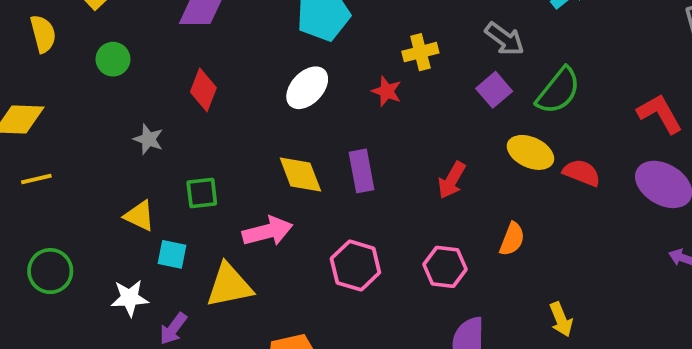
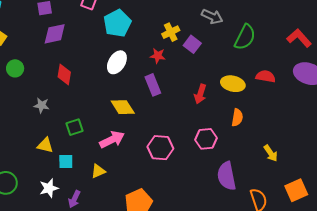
purple square: (494, 90) -> (192, 44), moved
yellow ellipse: (530, 152) -> (233, 84), moved
purple rectangle: (362, 171) -> (153, 85), moved
yellow triangle: (229, 285) -> (98, 171), size x0.6

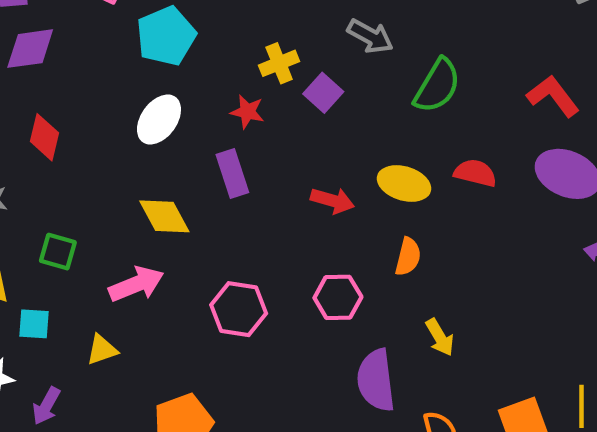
red arrow: (200, 94) -> (333, 200), turned -96
green square: (74, 127) -> (58, 252), turned 30
yellow arrow: (271, 153) -> (440, 337), moved

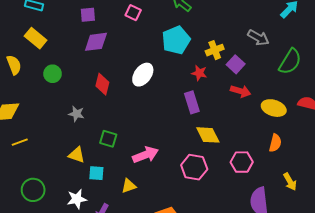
cyan pentagon: (166, 36) -> (176, 40), moved
white ellipse: (159, 119) -> (143, 75), moved
red arrow: (333, 200) -> (241, 91), moved
yellow diamond: (164, 216) -> (208, 135), moved

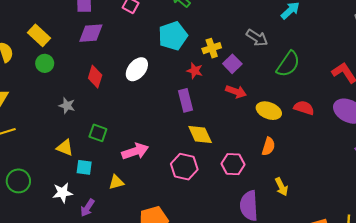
yellow rectangle: (36, 38) -> (39, 35), moved

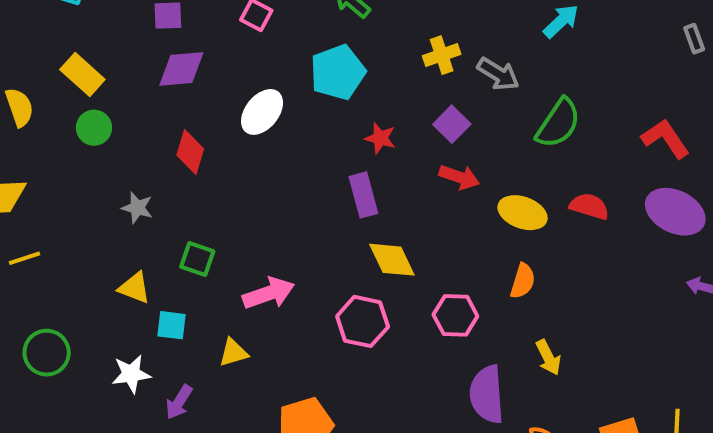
yellow cross: (212, 48) -> (442, 55), moved
white ellipse: (137, 69) -> (262, 112), moved

